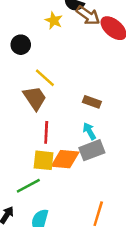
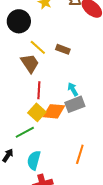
black circle: (21, 45) -> (19, 21), size x1.5
brown rectangle: (92, 102) -> (63, 49), moved
yellow square: (44, 160) -> (37, 112), turned 36

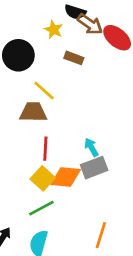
brown rectangle: (63, 49) -> (74, 58), moved
brown trapezoid: (30, 63) -> (33, 112), turned -55
green line: (25, 132) -> (41, 208), moved

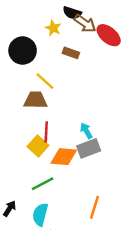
yellow square: (43, 178) -> (38, 146), moved

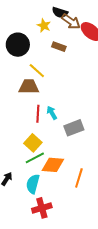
cyan arrow: (86, 131) -> (52, 113), moved
yellow square: (38, 146) -> (33, 143), moved
orange diamond: (64, 157) -> (53, 165), moved

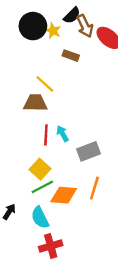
black semicircle: (60, 12) -> (72, 15), turned -63
brown arrow: (71, 22) -> (85, 26), turned 30
black circle: (18, 45) -> (33, 26), moved
orange line: (79, 178) -> (94, 188), moved
cyan semicircle: (33, 184) -> (40, 218), turned -42

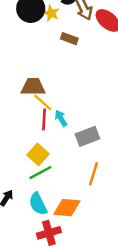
yellow line: (45, 84) -> (43, 103), moved
orange diamond: (64, 195) -> (67, 208), moved

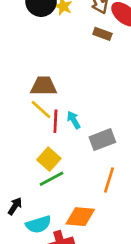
brown rectangle: (69, 39) -> (102, 34), moved
yellow line: (43, 103) -> (41, 110), moved
cyan semicircle: (38, 204) -> (38, 224), moved, turned -80

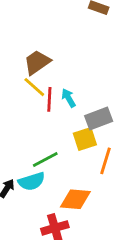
brown trapezoid: (44, 86) -> (37, 62), turned -36
yellow square: (49, 159) -> (85, 139), moved, turned 30
cyan semicircle: (38, 224) -> (32, 181), moved

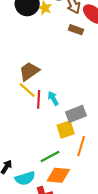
green line: (45, 160) -> (50, 157), moved
cyan semicircle: (32, 181) -> (25, 178), moved

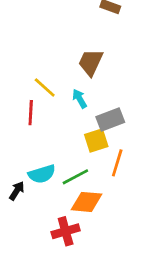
brown trapezoid: (29, 71) -> (91, 62), moved, turned -30
red line: (39, 99) -> (31, 113), moved
cyan semicircle: (25, 178) -> (42, 174), moved

